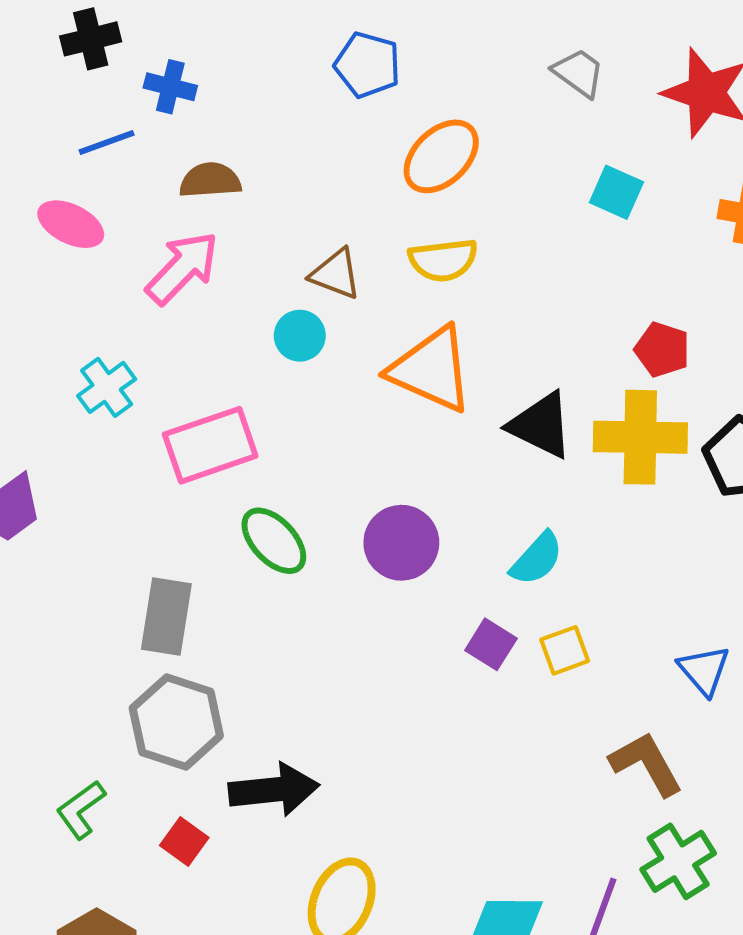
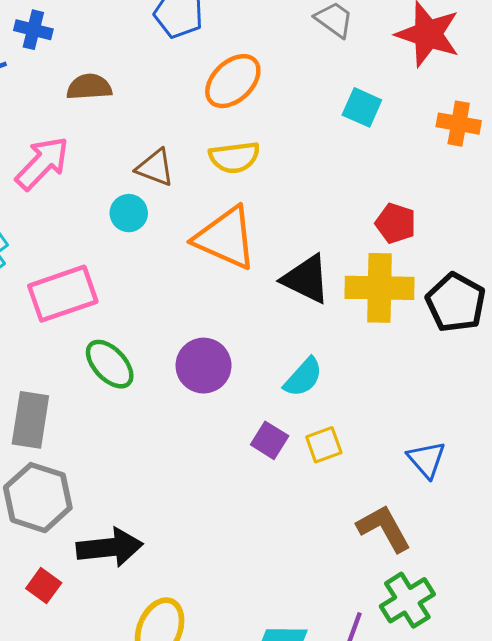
brown semicircle: (210, 180) -> (89, 87), moved

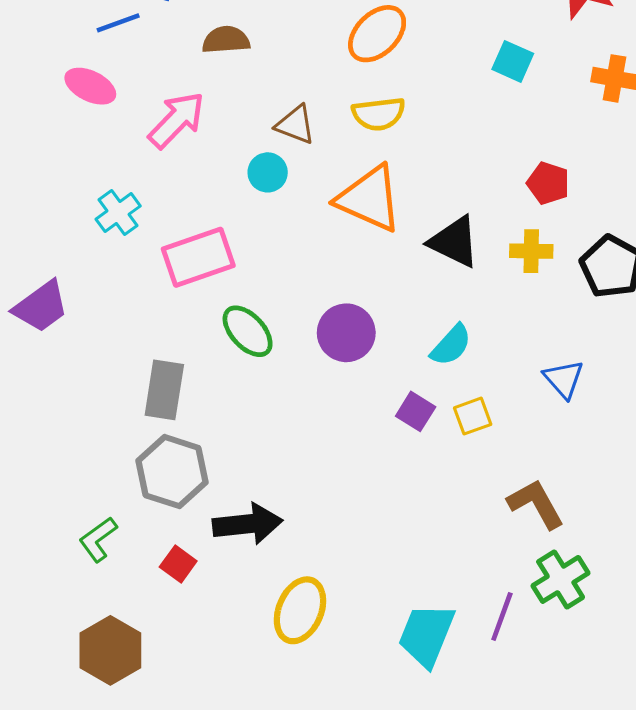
yellow cross: (380, 288) -> (531, 251), size x0.6
blue triangle: (426, 459) -> (564, 379), moved

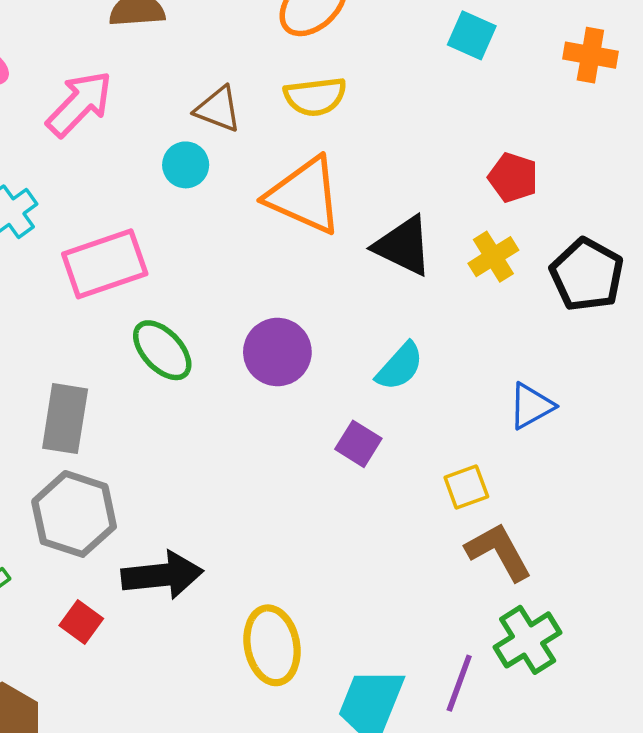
yellow cross: (531, 251) -> (493, 257), turned -33
blue triangle: (564, 379) -> (531, 406), turned 42
yellow square: (473, 416) -> (466, 487), moved
yellow ellipse: (300, 610) -> (272, 645), moved, turned -34

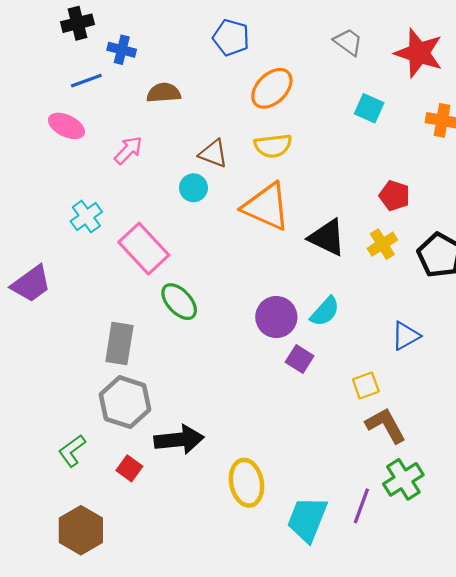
pink arrow: (79, 104) -> (128, 150), size x0.7
pink rectangle: (105, 264) -> (144, 249), turned 66
purple circle: (277, 352) -> (276, 317), moved

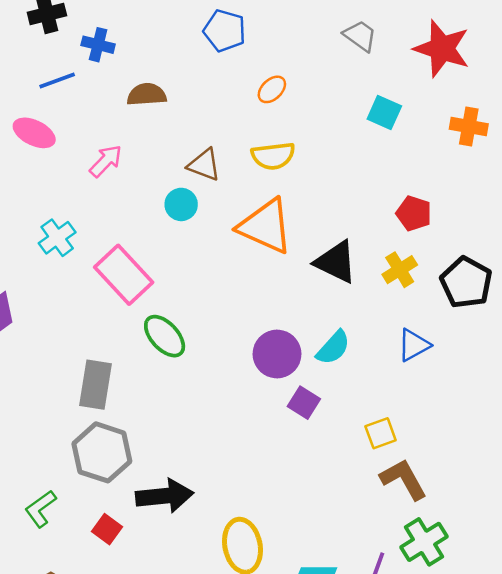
orange ellipse: (272, 88) -> (272, 89), size x0.6
blue triangle: (406, 336) -> (414, 345), moved

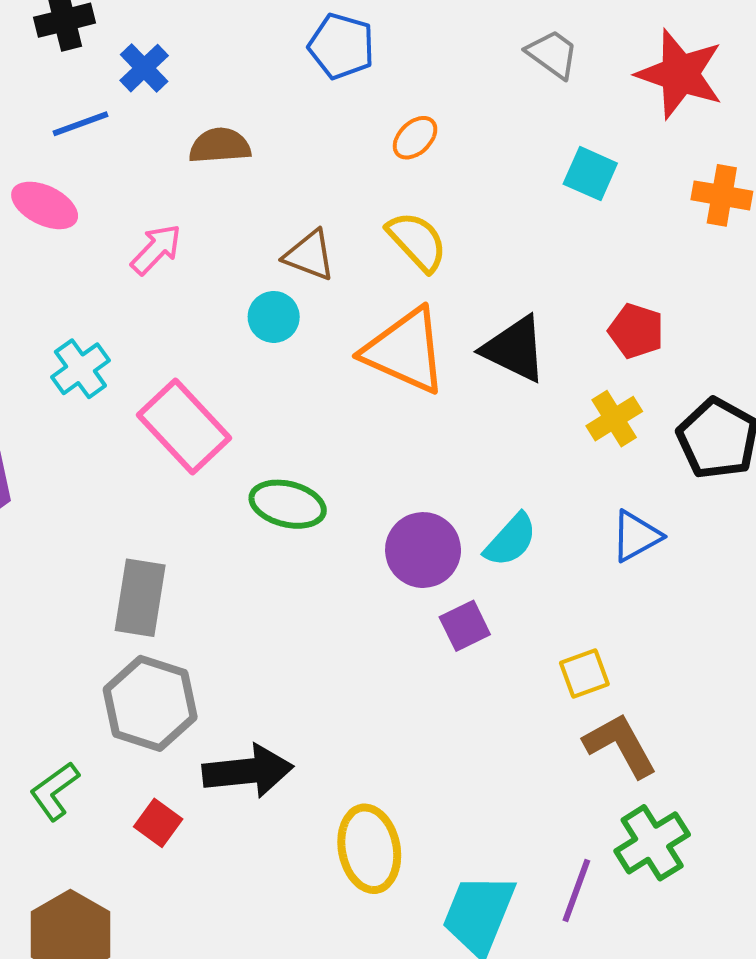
blue cross: (98, 45) -> (144, 68), turned 32
yellow semicircle: (273, 156) -> (417, 241), turned -126
black triangle: (336, 262) -> (515, 349), moved
green ellipse: (165, 336) -> (288, 504), moved, turned -33
purple square: (304, 403) -> (465, 626), turned 32

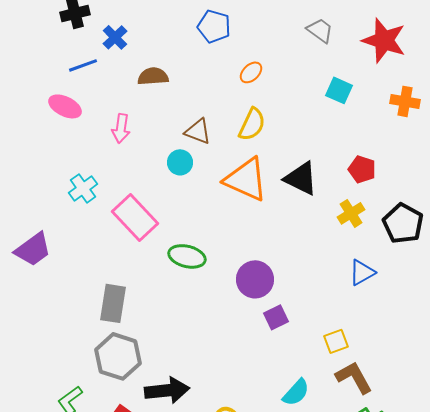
yellow semicircle: (417, 241) -> (252, 124), turned 68
pink arrow: (156, 249) -> (121, 128), turned 144
cyan semicircle: (511, 540) -> (296, 392), moved

